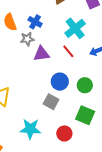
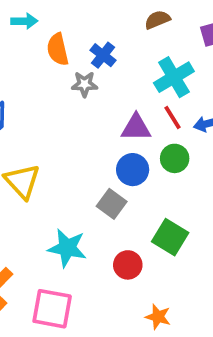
red line: (68, 51) -> (172, 118), moved
purple triangle: (41, 54) -> (136, 128), moved
green circle: (85, 85) -> (175, 158), moved

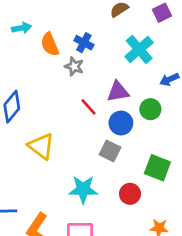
gray star: (85, 84) -> (74, 66), turned 30
red line: (172, 118) -> (89, 107), moved

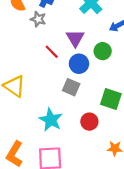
purple triangle: (118, 92) -> (75, 38), turned -48
cyan star: (83, 189) -> (51, 120), turned 30

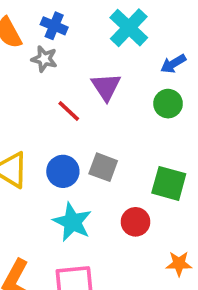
green circle: (103, 51) -> (168, 104), moved
blue circle: (79, 64) -> (63, 171), moved

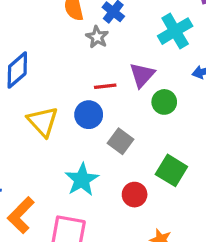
green circle: (168, 104) -> (164, 102), moved
red line: (69, 111) -> (105, 86), turned -65
blue circle: (63, 171) -> (89, 115), moved

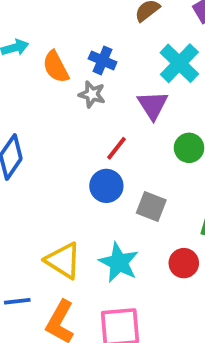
purple triangle: (142, 75) -> (153, 105), moved
red line: (105, 86) -> (117, 148), turned -30
yellow triangle: (43, 122) -> (63, 261), moved

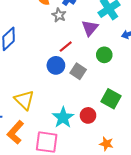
gray square: (151, 206) -> (78, 71), moved
cyan star: (119, 262) -> (63, 118), moved

